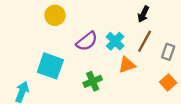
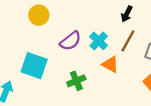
orange triangle: (127, 65) -> (110, 64), turned 48

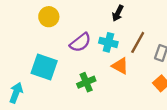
black arrow: (127, 14) -> (118, 13), moved
cyan cross: (99, 41) -> (108, 42), turned -30

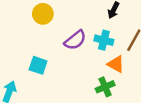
cyan square: (44, 67) -> (38, 65), size x0.7
green cross: (86, 82) -> (105, 87), moved

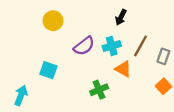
cyan cross: (104, 40) -> (112, 46), turned -30
green cross: (105, 87) -> (99, 90), moved

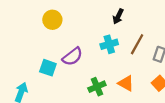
purple semicircle: (84, 46) -> (72, 57), moved
orange triangle: (123, 69) -> (126, 83), moved

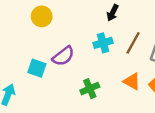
orange triangle: (126, 83) -> (132, 81), moved

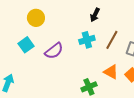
cyan square: (37, 68) -> (26, 45), moved, turned 35
green cross: (90, 89) -> (89, 87), moved

